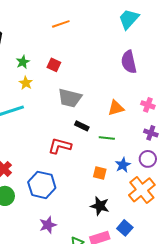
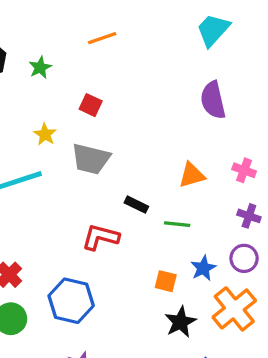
green star: (23, 62) -> (40, 68), moved
gray trapezoid: (70, 98) -> (91, 159), moved
black star: (100, 206) -> (180, 322), moved, turned 30

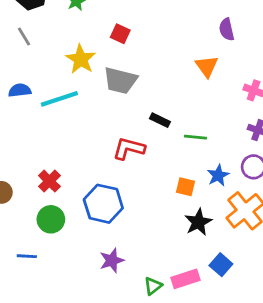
purple semicircle: (213, 100) -> (227, 29), size x0.7
yellow star: (45, 134) -> (81, 59), size x1.5
orange triangle: (192, 175) -> (207, 66), moved, turned -50

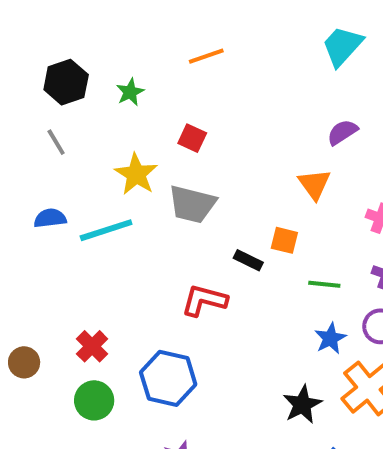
purple semicircle: (227, 29) -> (342, 132), turned 70
green line: (195, 137) -> (324, 284), moved
orange square: (185, 187) -> (284, 240), moved

